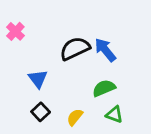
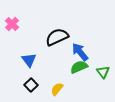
blue arrow: (105, 50) -> (80, 52), moved
green triangle: (114, 114) -> (103, 72), moved, turned 32

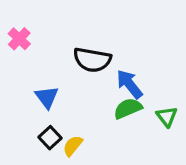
black semicircle: (57, 37) -> (92, 60), turned -145
yellow semicircle: (57, 89) -> (73, 146), moved

